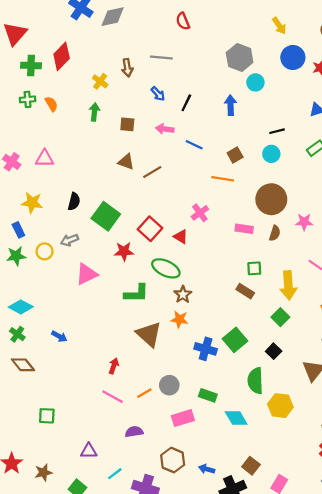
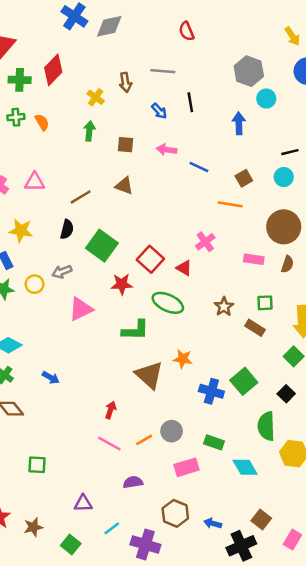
black line: (186, 103) -> (190, 102), moved, turned -36
brown line: (152, 172) -> (81, 197), moved
brown star: (183, 294) -> (224, 307), moved

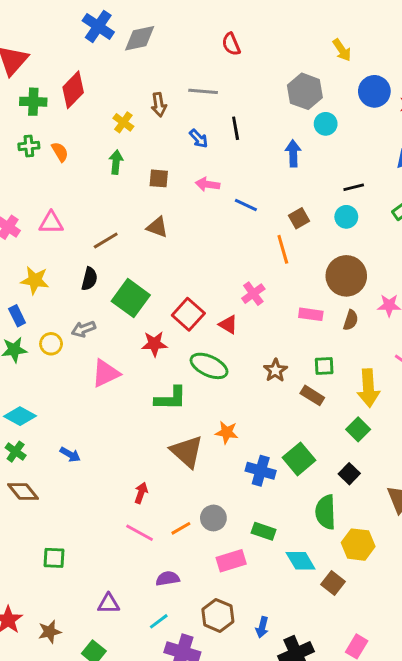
yellow arrow: (292, 36) -> (342, 50), moved
orange line: (230, 204) -> (283, 249), turned 65
brown square: (261, 520) -> (333, 583), moved
blue arrow: (213, 523) -> (262, 627), turned -91
cyan line: (112, 528) -> (159, 621), moved

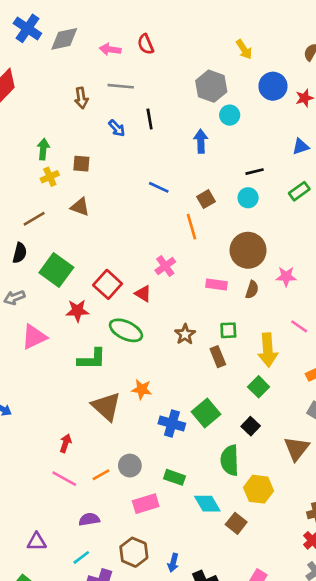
yellow cross: (123, 122) -> (50, 177), moved, turned 30
pink arrow: (208, 184) -> (110, 49), moved
brown rectangle: (312, 395) -> (218, 357), turned 36

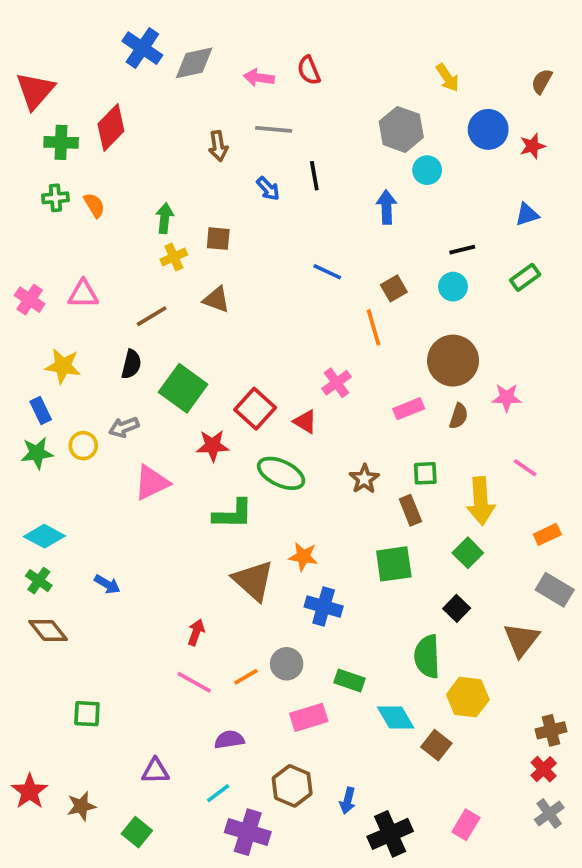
pink rectangle: (217, 284) -> (409, 409), turned -30
green square: (206, 413) -> (394, 564), moved, turned 32
blue cross: (172, 424) -> (324, 606), moved

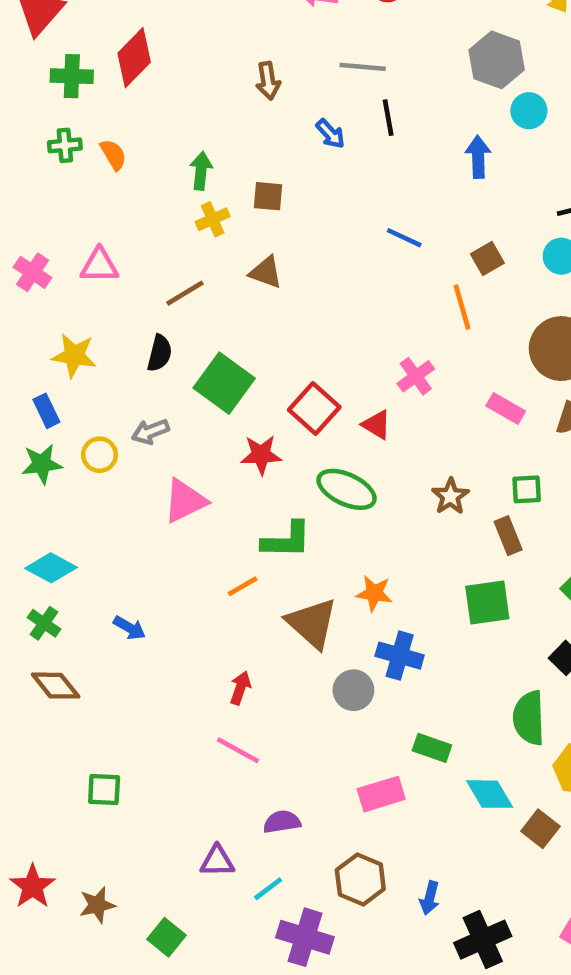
gray line: (274, 129) -> (363, 67), moved
pink rectangle: (409, 409) -> (506, 409), turned 52
gray circle: (287, 664) -> (353, 690), moved
orange line: (246, 677) -> (243, 586), moved
purple triangle: (155, 771) -> (217, 861), moved

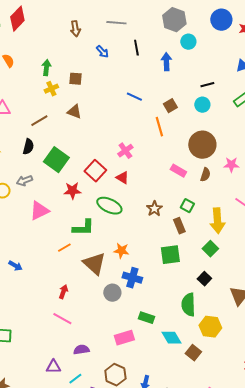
black line: (388, 118) -> (136, 48), moved
pink cross: (416, 376) -> (125, 151), moved
green square: (527, 489) -> (187, 206), turned 32

